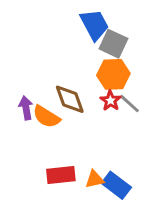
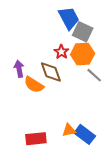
red star: (111, 101) -> (61, 52), moved
purple arrow: (26, 108) -> (19, 69), moved
red rectangle: (61, 175) -> (36, 139), moved

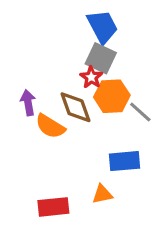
gray square: (83, 32) -> (101, 58), moved
orange hexagon: (83, 54) -> (112, 96), moved
blue rectangle: (85, 134) -> (125, 161), moved, turned -42

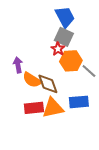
brown diamond: (75, 107) -> (48, 84), moved
orange triangle: (102, 194) -> (53, 108), moved, size x1.6
red rectangle: (53, 207) -> (34, 108), moved

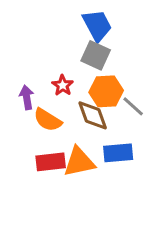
red star: (58, 49) -> (63, 85), moved
brown diamond: (48, 84) -> (93, 115), moved

